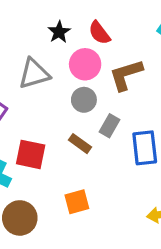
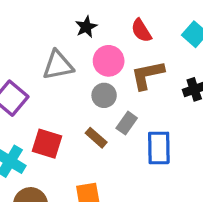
red semicircle: (99, 33) -> (141, 31), moved

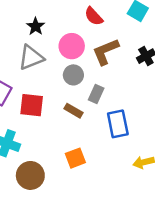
black star: (86, 27) -> (36, 26), moved
red square: (47, 144) -> (32, 105), moved
blue rectangle: (159, 148) -> (118, 124), moved

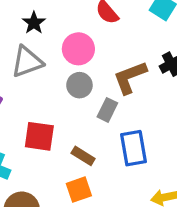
brown L-shape: (106, 52) -> (130, 77), moved
red square: (32, 105) -> (39, 136), moved
brown rectangle: (74, 111) -> (83, 156), moved

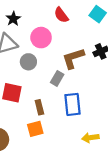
gray circle: (79, 85) -> (28, 62), moved
brown rectangle: (83, 156) -> (39, 107), turned 40

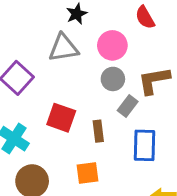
gray circle: (28, 62) -> (113, 79), moved
brown rectangle: (39, 107) -> (98, 131), moved

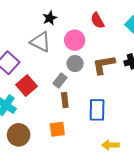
gray triangle: (63, 48) -> (40, 42), turned 35
gray rectangle: (128, 106) -> (60, 81), moved
red square: (61, 118) -> (27, 85), moved, turned 30

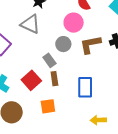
pink circle: (75, 40) -> (74, 23), moved
gray rectangle: (60, 81) -> (49, 60), turned -72
red square: (27, 85) -> (31, 80), moved

